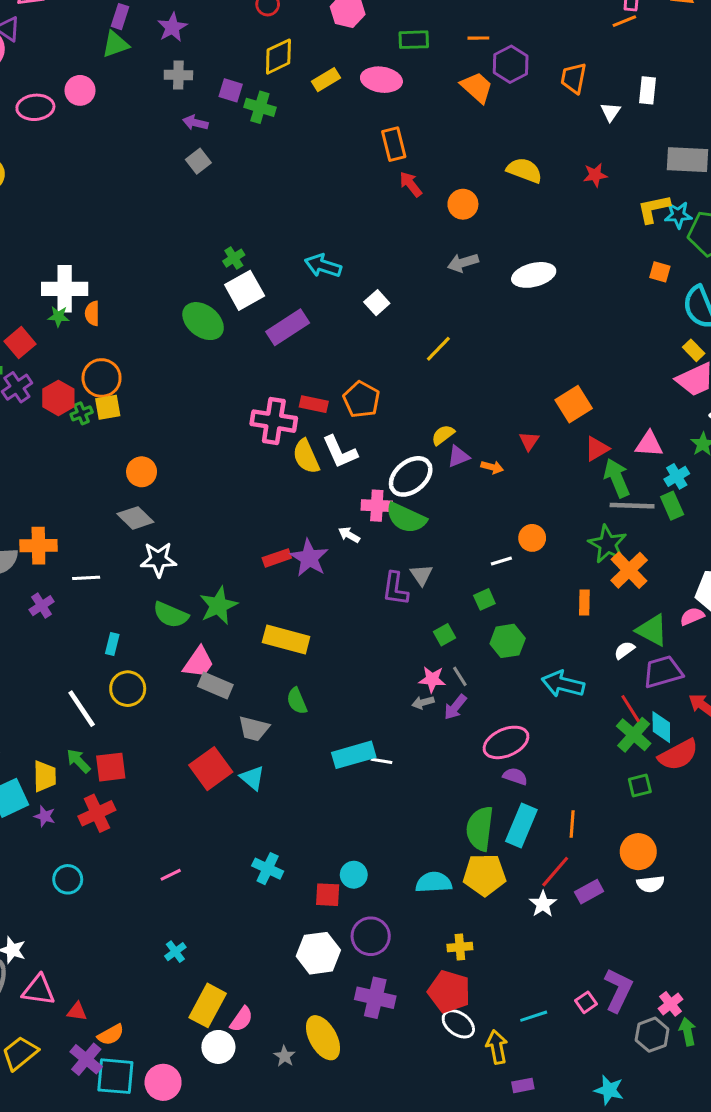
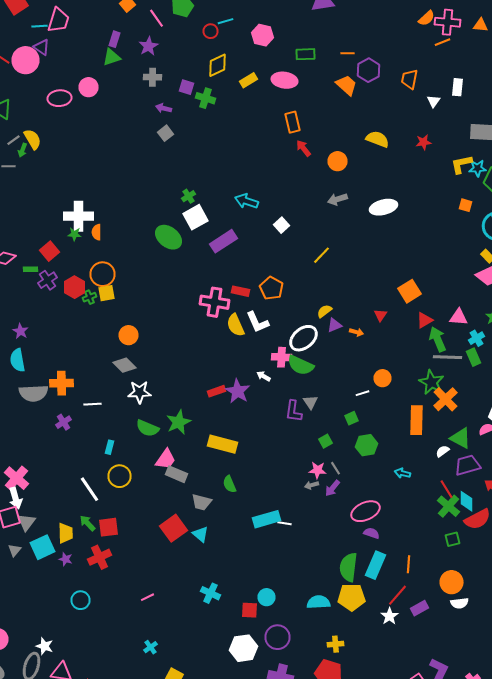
orange rectangle: (584, 603) -> (416, 420), size x1.8
cyan arrow: (563, 684) -> (402, 473), size x0.6

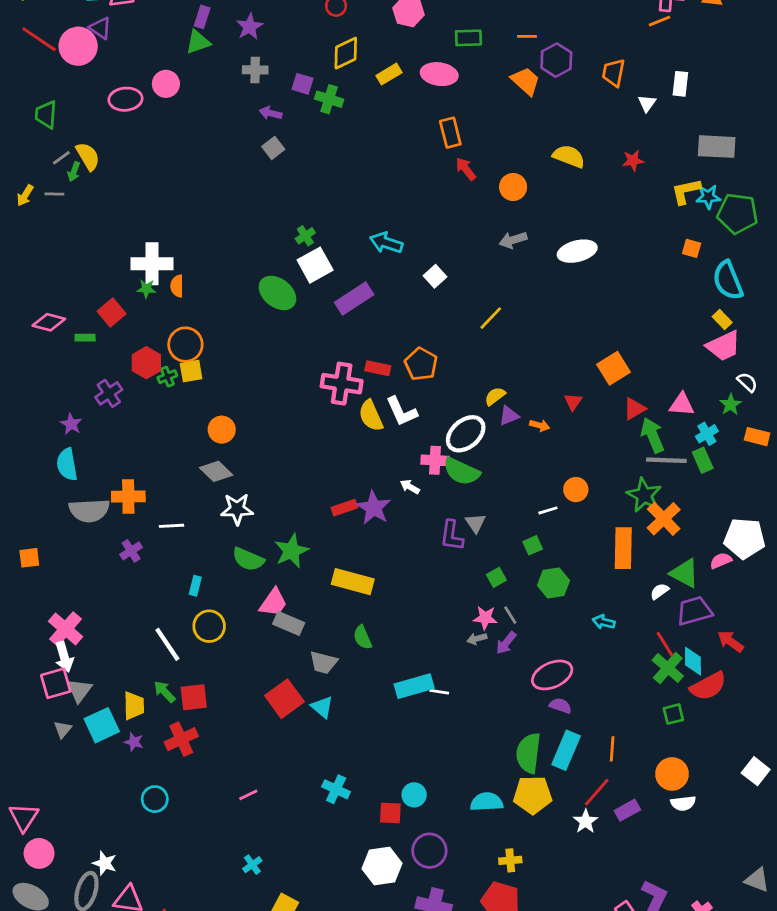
purple cross: (48, 280) -> (109, 393), moved

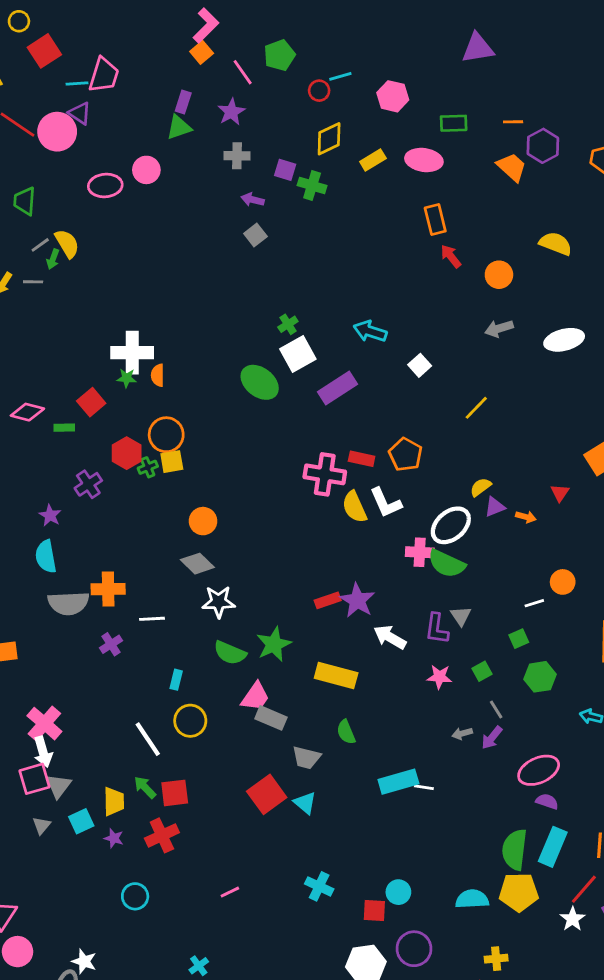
white arrow: (410, 487) -> (390, 637), moved, size x1.6
pink star: (485, 618) -> (439, 677), moved
cyan square: (102, 725) -> (81, 821), size x0.7
cyan cross: (252, 865) -> (199, 966), moved

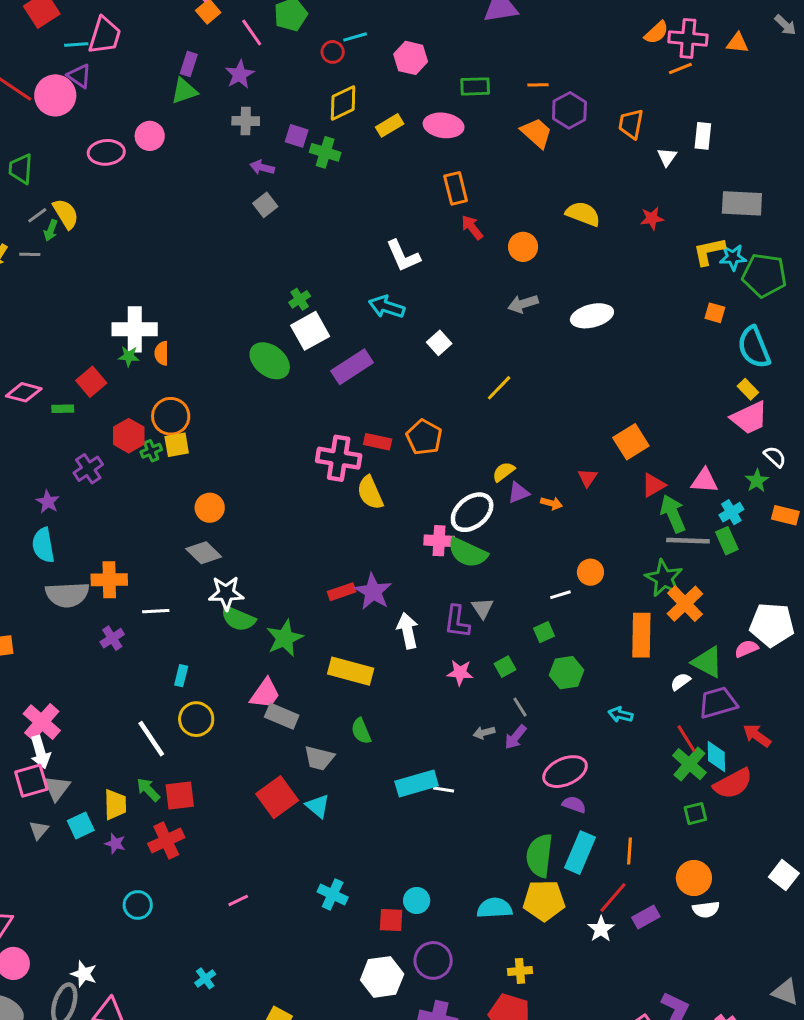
white L-shape: (386, 503) -> (403, 256), moved
white arrow: (390, 637) -> (408, 631), turned 48
green semicircle: (230, 653) -> (238, 619), moved

